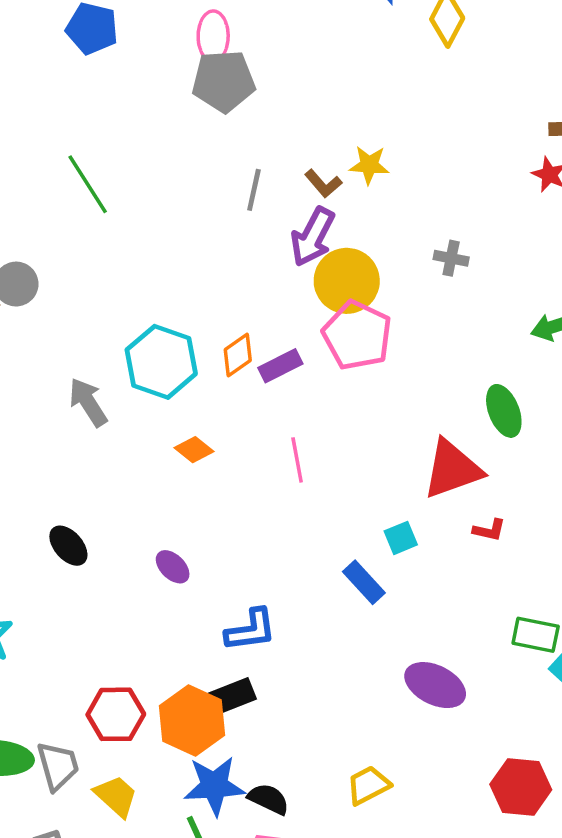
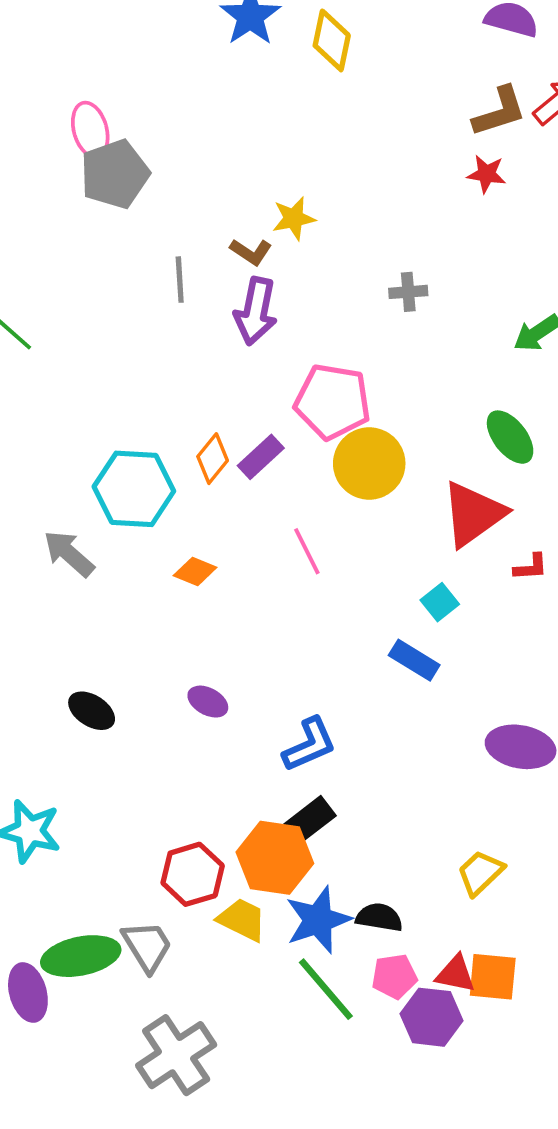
yellow circle: (347, 281) -> (369, 463), moved
yellow trapezoid: (116, 796) -> (242, 920), moved

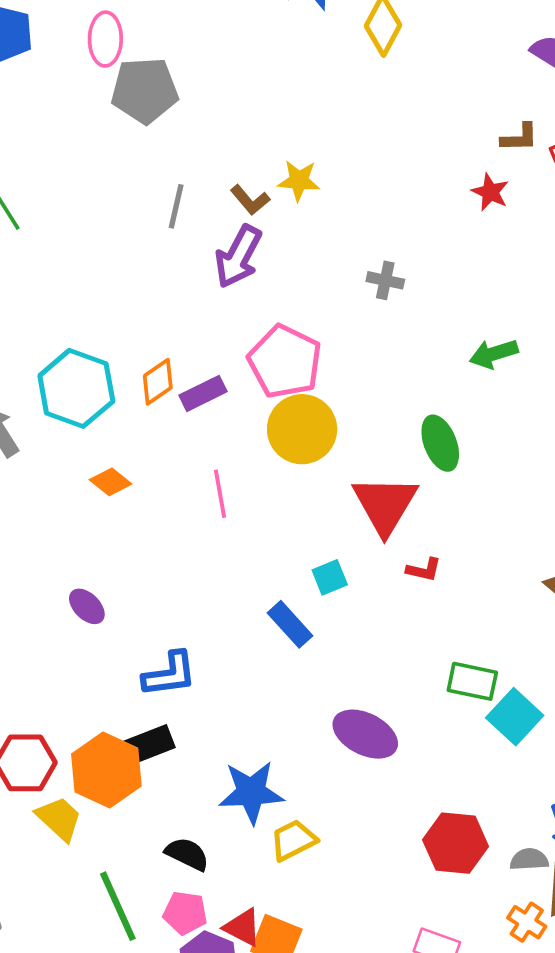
brown L-shape: (499, 112) -> (520, 138), size x0.7
pink ellipse: (90, 130) -> (105, 39), moved
red triangle: (473, 514) -> (385, 505), turned -40
blue star: (318, 920) -> (251, 792), moved

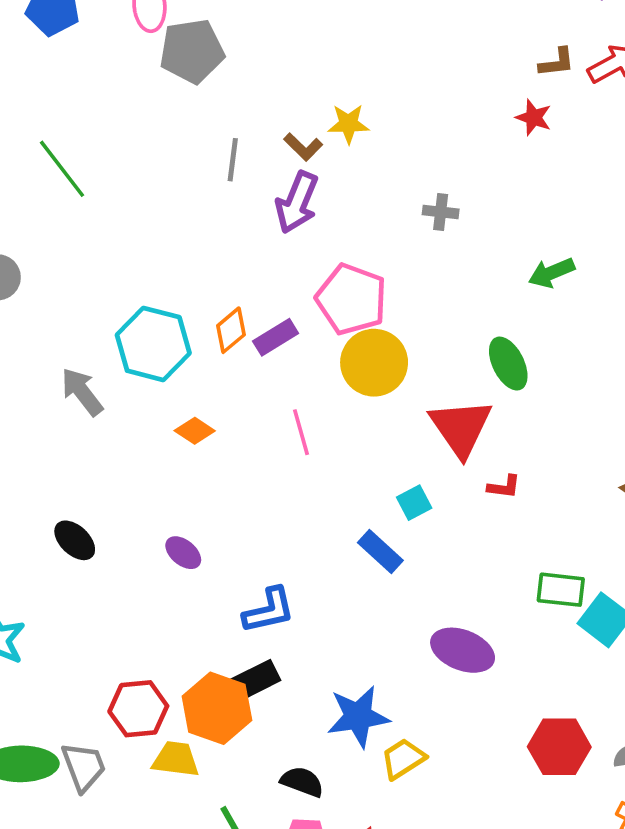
yellow trapezoid: (59, 819) -> (176, 759), turned -30

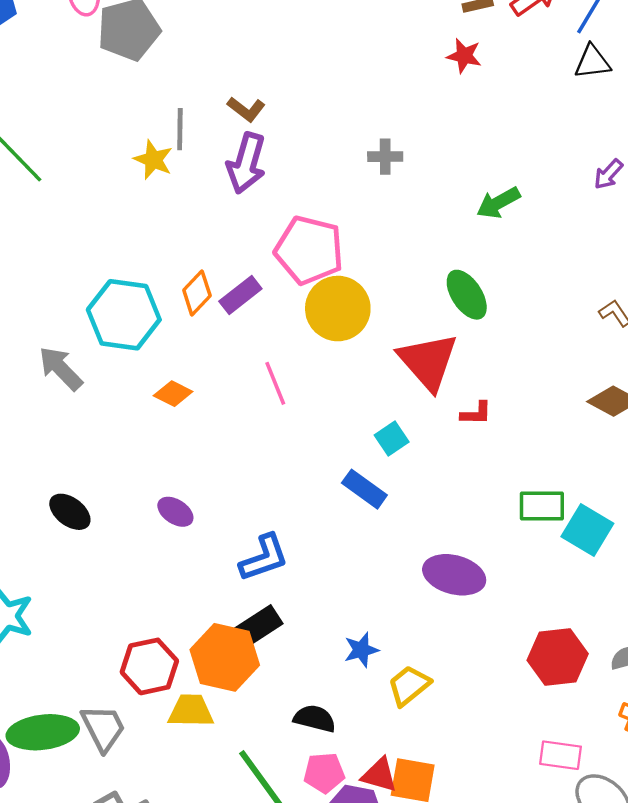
yellow star: (348, 124) -> (153, 160), moved, turned 30
blue star: (358, 717) -> (361, 650), size x0.6

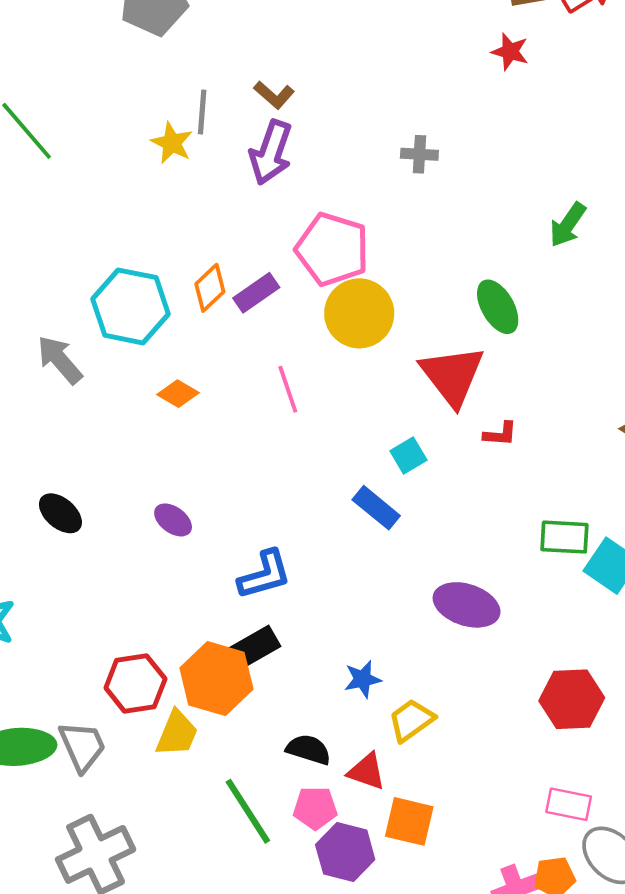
green arrow: (498, 203) -> (568, 225), moved, turned -30
yellow trapezoid: (191, 711) -> (177, 733), turned 108
red triangle: (379, 775) -> (367, 771), moved

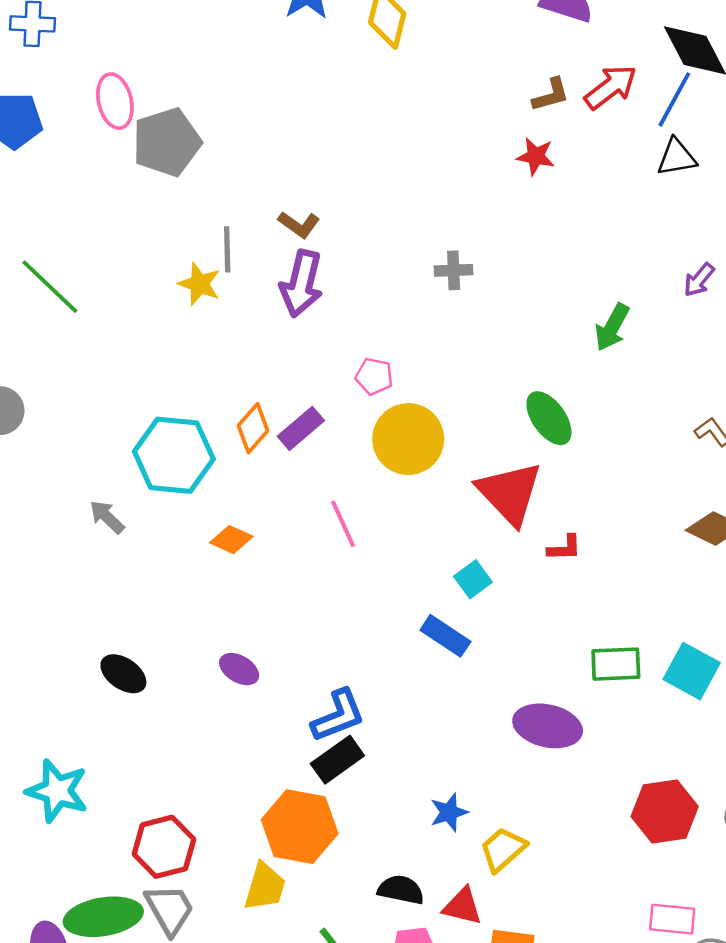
pink pentagon: (332, 249) -> (374, 376), size x0.5
gray arrow: (60, 360) -> (107, 517), size x0.7
green rectangle: (564, 537) -> (616, 664), moved
black rectangle: (254, 647) -> (337, 760), moved
red hexagon: (135, 683) -> (164, 847), moved

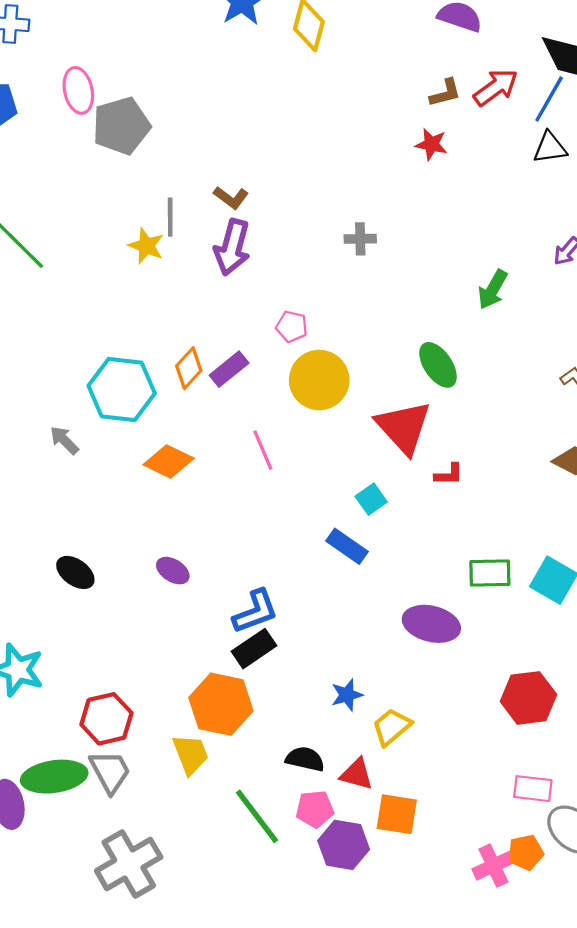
orange diamond: (231, 540) -> (169, 461), size x1.4
yellow trapezoid: (265, 887) -> (191, 754), turned -39

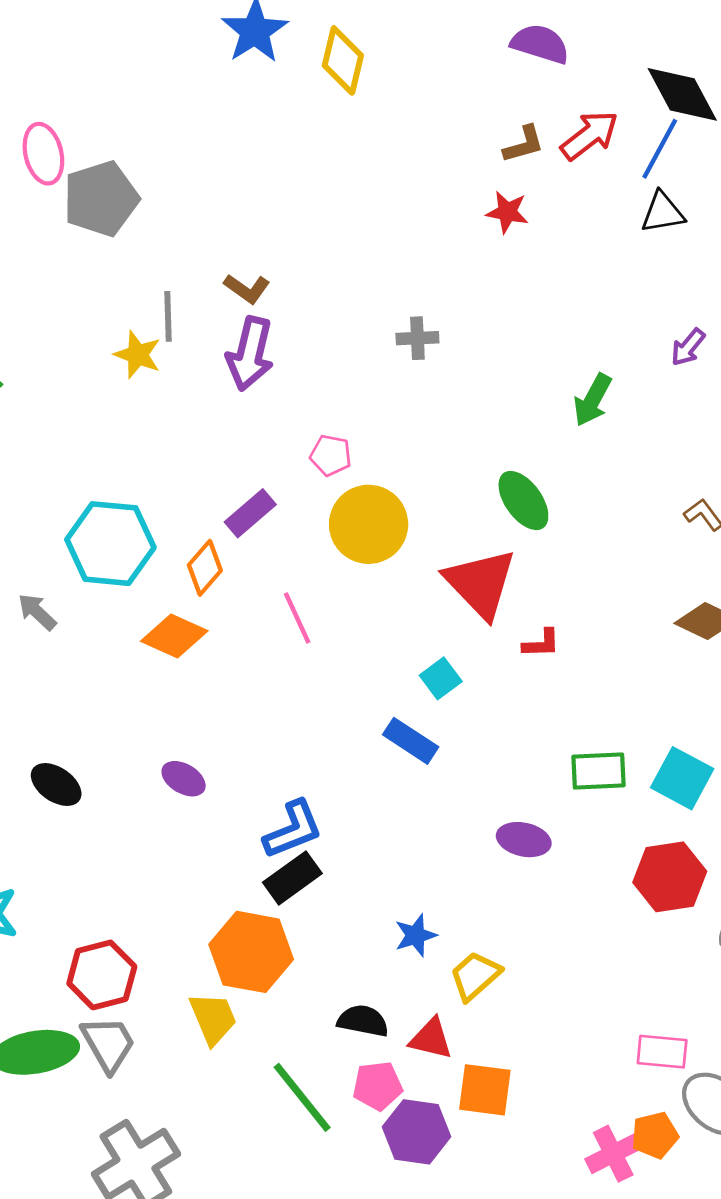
orange diamond: (189, 368) -> (205, 568), moved
purple ellipse: (431, 624) -> (524, 840), size x0.7
red hexagon: (528, 698) -> (670, 877), moved

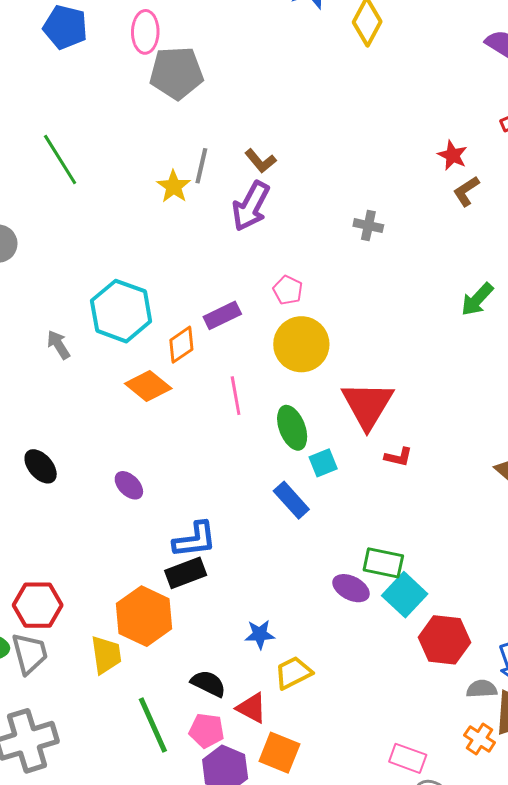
brown L-shape: (524, 144) -> (466, 191), moved, turned 148
green ellipse: (523, 501) -> (292, 428), moved
green rectangle: (598, 771) -> (383, 563), moved
cyan square: (682, 778) -> (405, 595), moved

